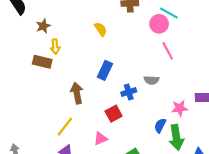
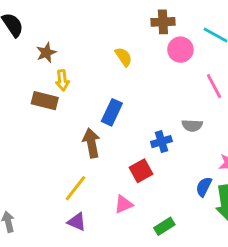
pink circle: (159, 24) -> (180, 50), moved
blue rectangle: (105, 70) -> (112, 112), moved

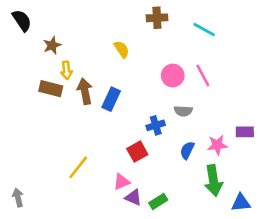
pink circle: (180, 50) -> (173, 76), moved
brown arrow: (91, 143) -> (85, 91), moved
blue semicircle: (204, 187) -> (187, 150), moved
purple triangle: (77, 222) -> (133, 197), moved

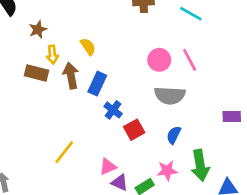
yellow semicircle: (122, 49) -> (88, 47), moved
gray semicircle: (183, 111) -> (170, 95), size x1.6
blue cross: (156, 125) -> (113, 110), moved, turned -36
pink star: (217, 145) -> (167, 171), moved
red square: (137, 152) -> (134, 130), moved

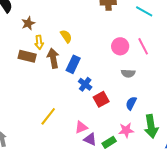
gray semicircle: (170, 95) -> (128, 73), size x0.6

